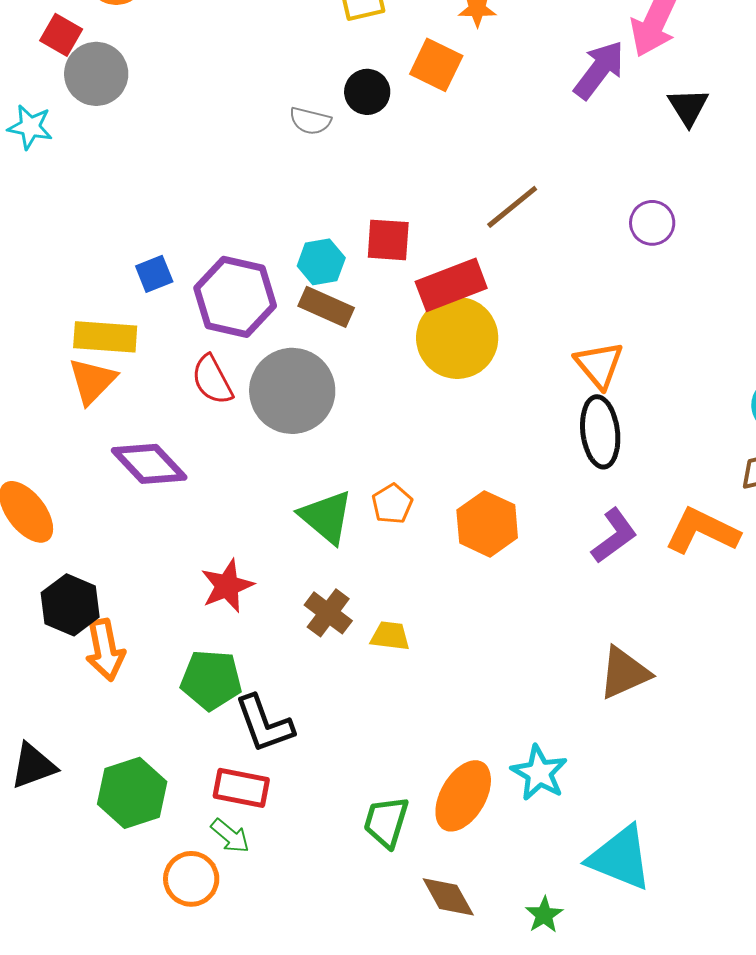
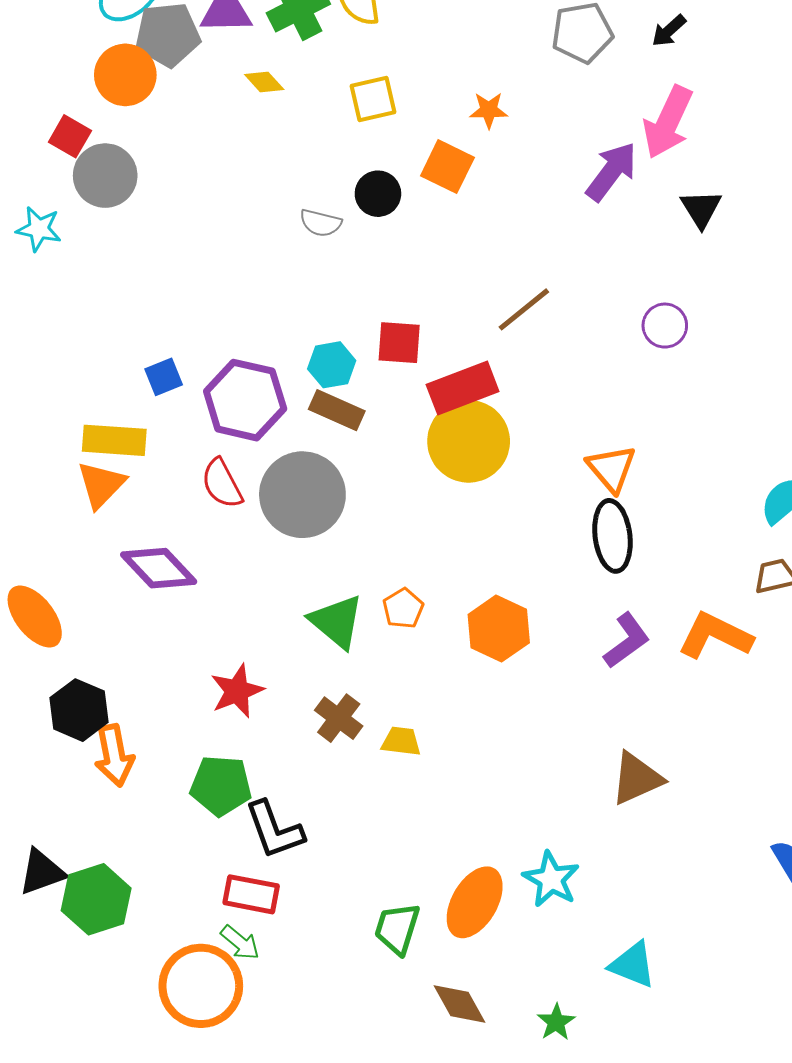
green hexagon: (132, 793) -> (96, 899), moved
cyan triangle: (620, 858) -> (633, 965), size x0.7
orange circle: (191, 879) -> (201, 986), size x1.5

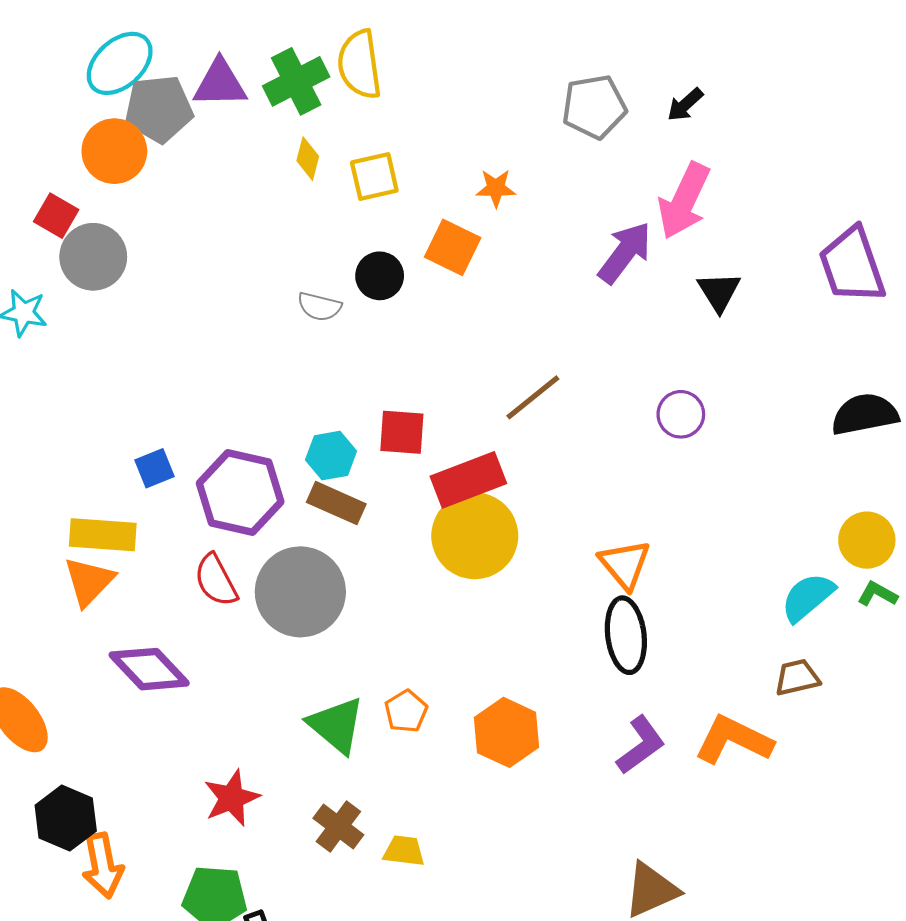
yellow diamond: (264, 82) -> (308, 159), moved, turned 57

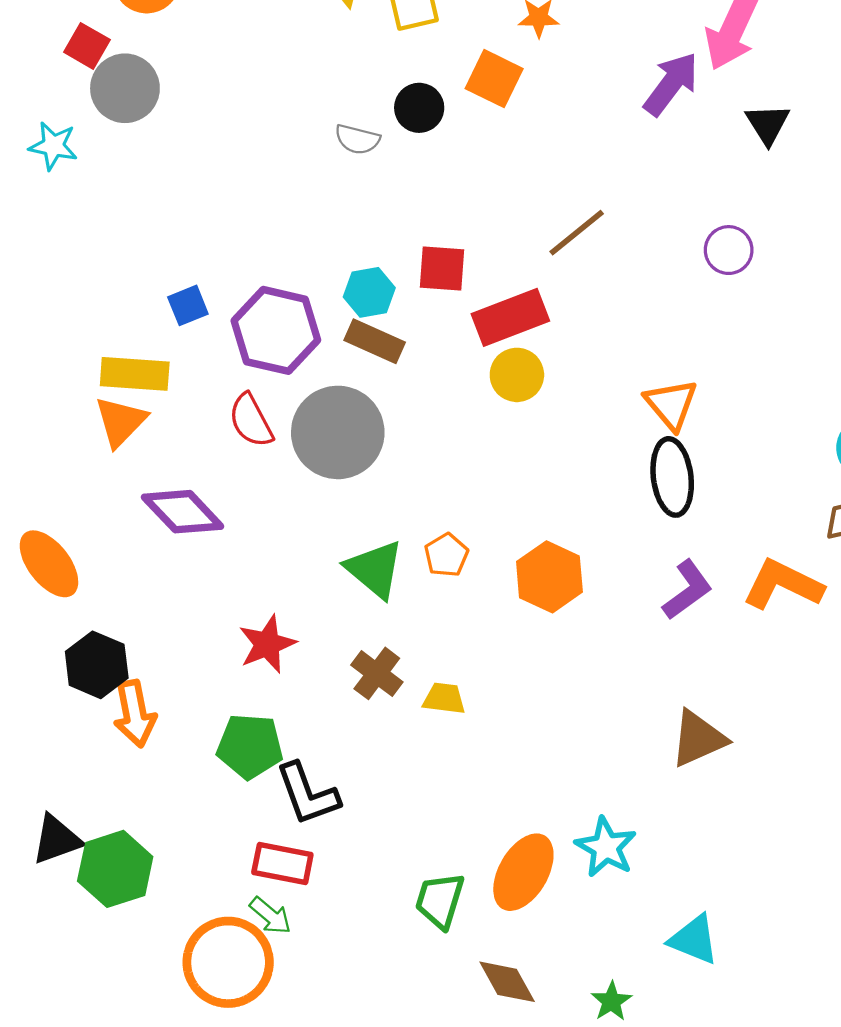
yellow circle: (475, 536) -> (517, 375), size x0.6

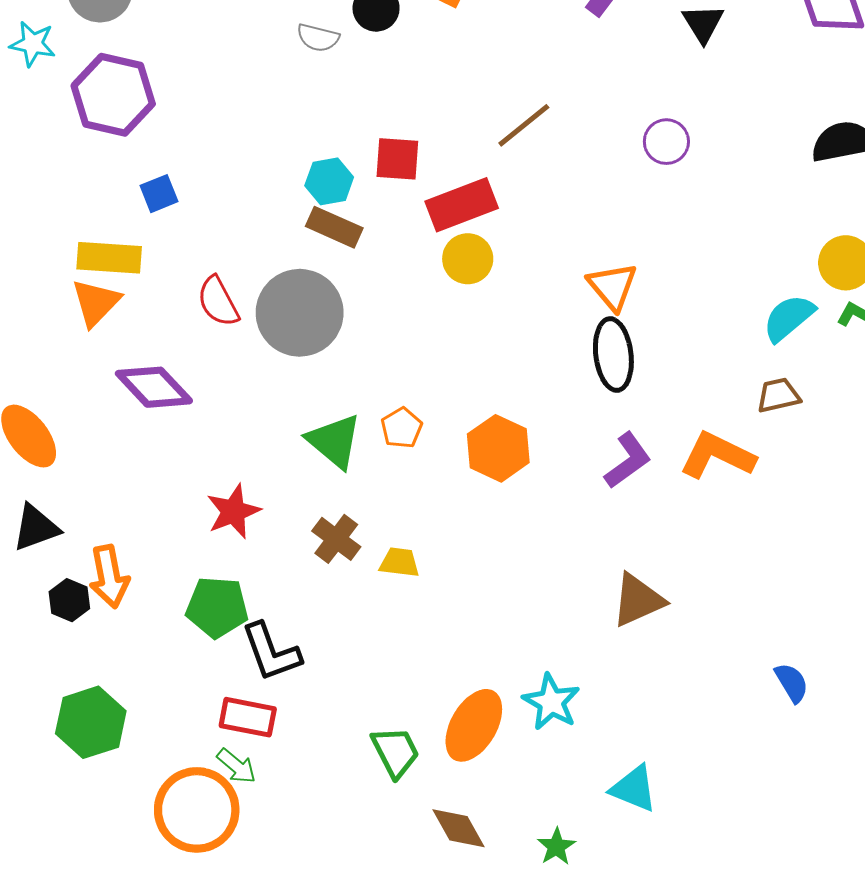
purple hexagon: (276, 330) -> (113, 95), moved
black hexagon: (97, 665) -> (69, 600), moved, size x0.7
black triangle: (57, 840) -> (36, 528), moved
green trapezoid: (440, 900) -> (395, 752), turned 136

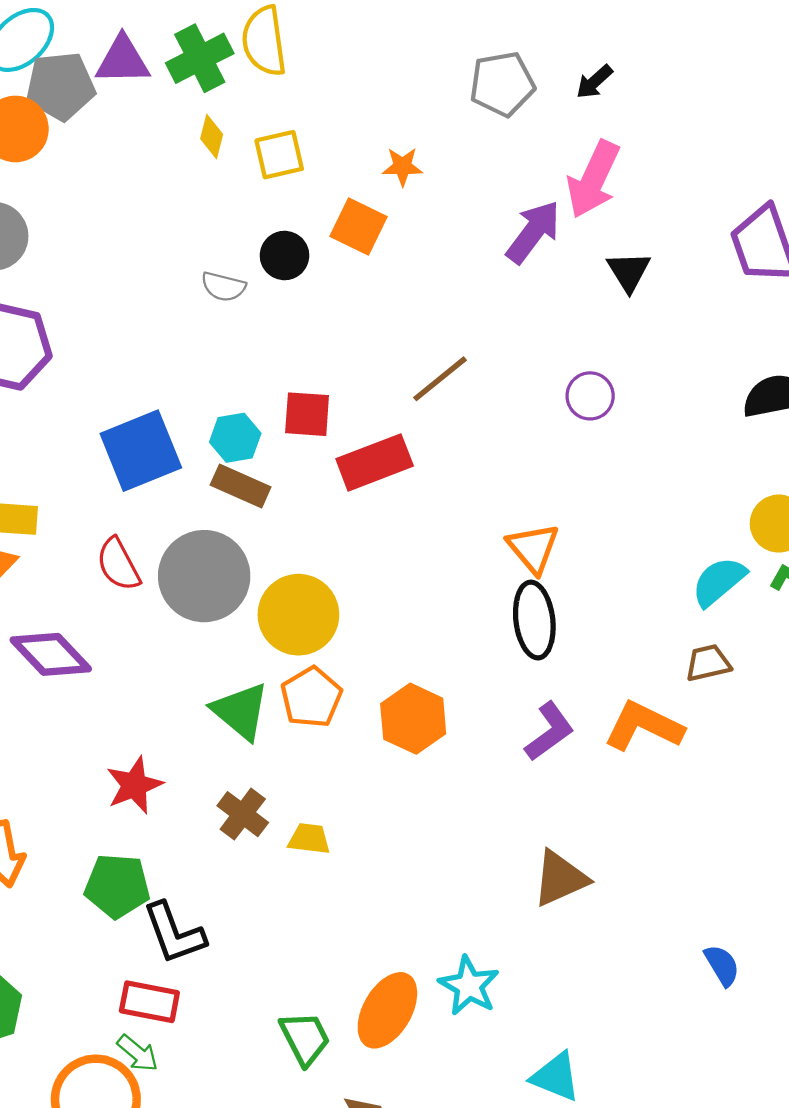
blue square: (159, 194) -> (141, 451), moved, size x2.0
yellow circle: (468, 259) -> (298, 615), moved, size x1.5
orange pentagon: (401, 428) -> (311, 697), size x1.4

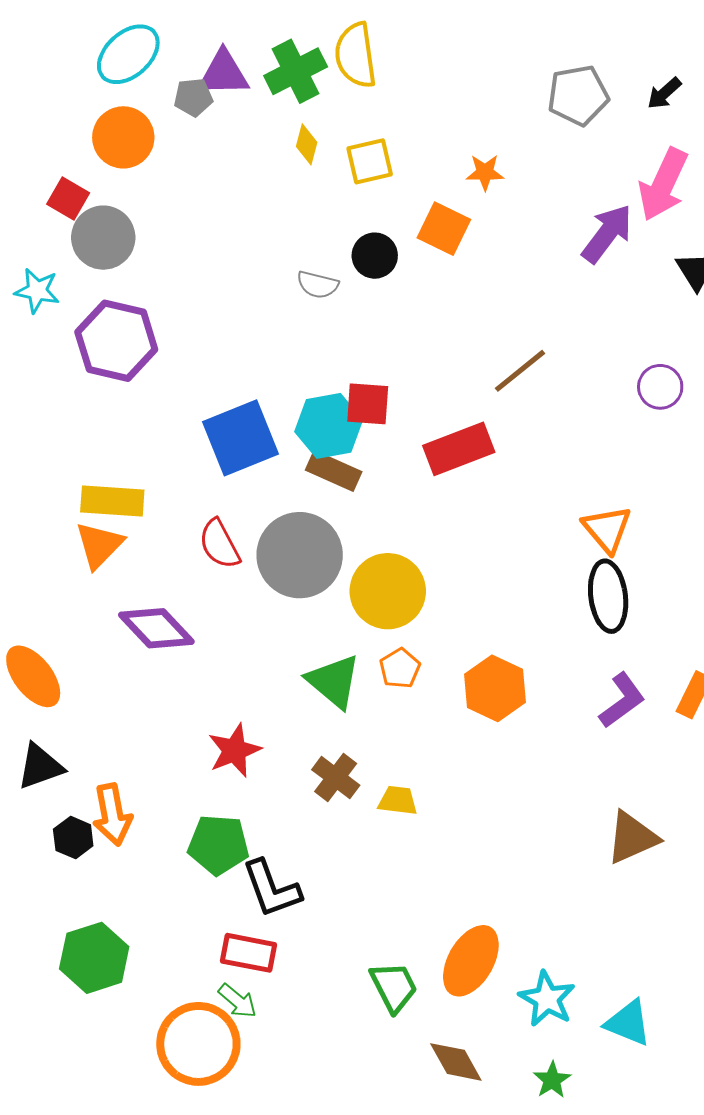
gray pentagon: (60, 86) -> (193, 97), moved, size x0.6
red square: (307, 414) -> (368, 404), moved
cyan hexagon: (235, 438) -> (329, 426), size x1.4
orange pentagon: (311, 697) -> (400, 668), size x0.7
cyan star: (469, 986) -> (547, 999), moved

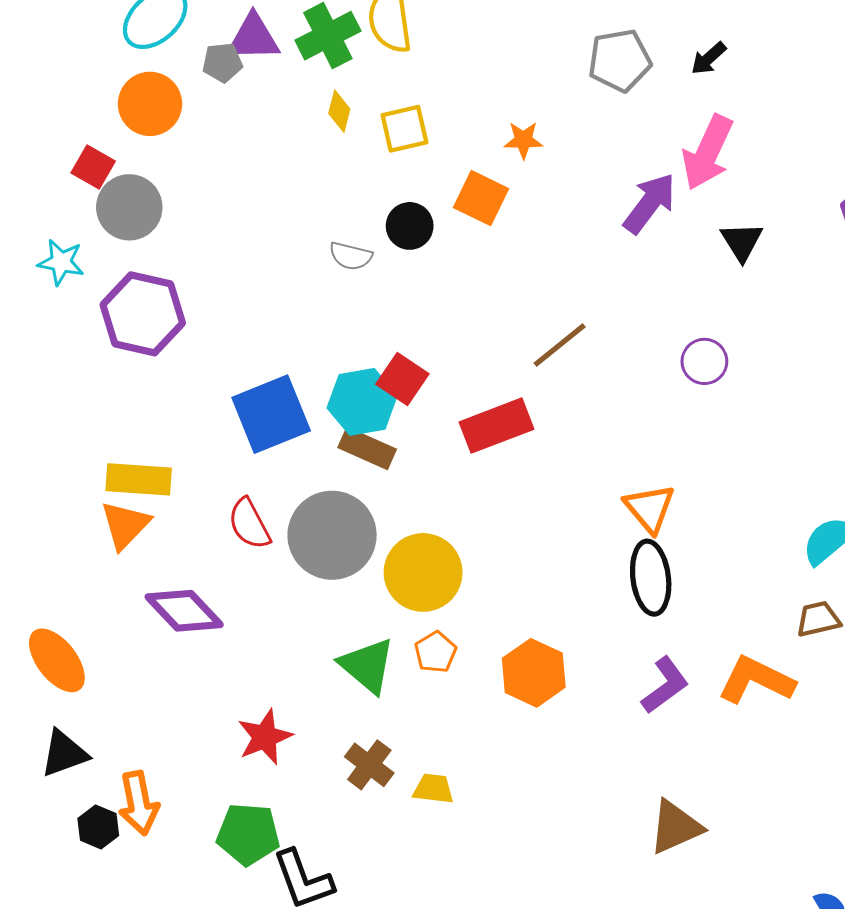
red square: (368, 404) -> (402, 379), turned 30

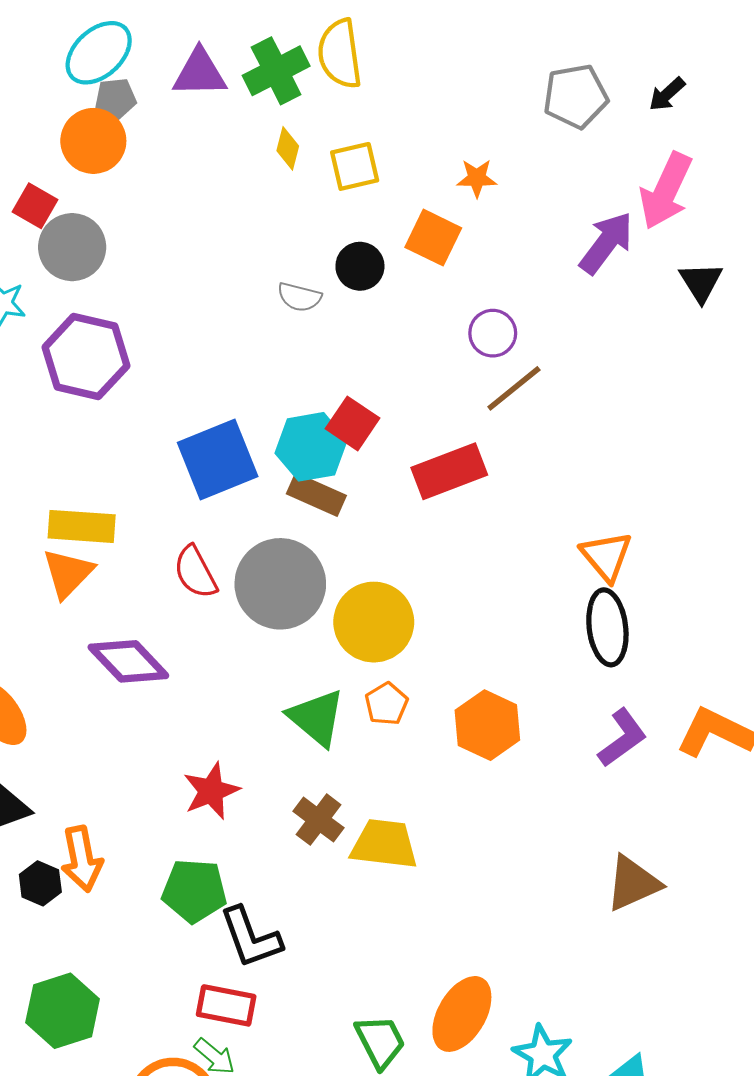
gray pentagon: (222, 63) -> (116, 98), moved
purple circle: (704, 361) -> (493, 333), moved
yellow trapezoid: (433, 789) -> (384, 844), size x1.6

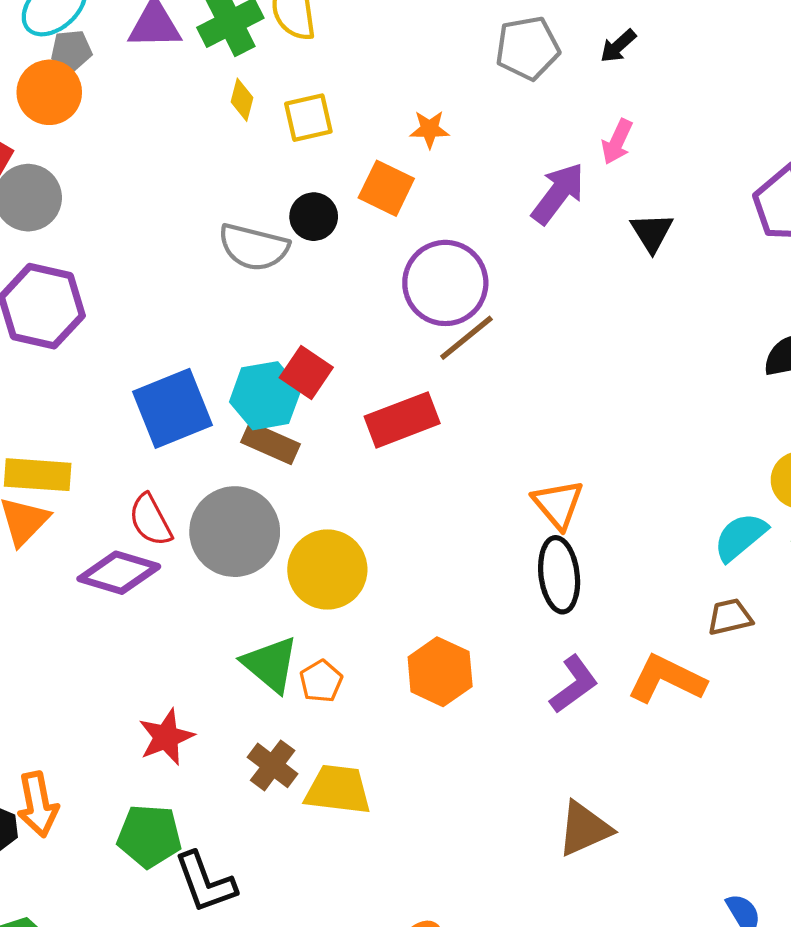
pink arrow: (666, 191) -> (617, 142), size x0.6
gray semicircle: (299, 297) -> (254, 247), size x1.6
purple circle: (493, 333) -> (445, 283), size x1.8
purple diamond: (128, 661) -> (119, 573), moved, turned -30
orange pentagon: (387, 704) -> (321, 681), moved

